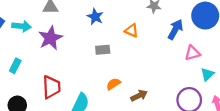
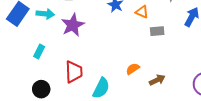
orange triangle: (132, 31) -> (142, 12), moved
gray rectangle: (103, 50) -> (157, 31), moved

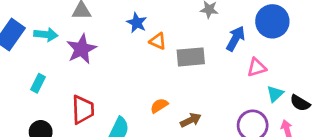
orange triangle: (142, 12) -> (158, 41), moved
gray rectangle: (157, 31) -> (191, 57), size x1.5

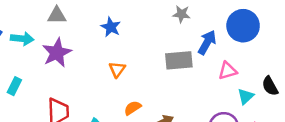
orange triangle: (158, 41) -> (117, 69), moved, turned 42
gray rectangle: (191, 57) -> (179, 60), moved
black semicircle: (300, 103) -> (270, 86), moved, turned 30

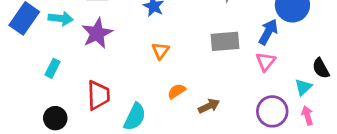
blue arrow: (207, 42) -> (268, 32), moved
pink triangle: (228, 71) -> (266, 62), moved, turned -36
cyan triangle: (246, 96) -> (303, 87), moved

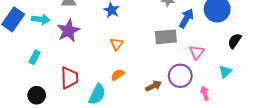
blue arrow: (268, 32) -> (186, 18), moved
black semicircle: (321, 68) -> (235, 41), moved, turned 63
orange semicircle: (177, 91) -> (118, 75), moved
purple circle: (272, 111) -> (180, 76), moved
pink arrow: (307, 115) -> (205, 93), moved

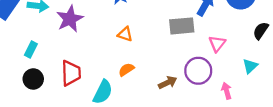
orange triangle: (117, 44) -> (125, 34), turned -48
black circle: (37, 95) -> (33, 79), moved

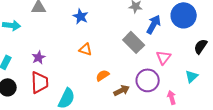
purple star: (70, 19) -> (39, 57), moved, size x0.6
gray rectangle: (182, 26) -> (134, 42), turned 50
orange semicircle: (126, 70) -> (103, 75), moved

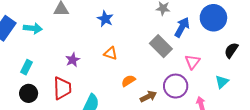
purple star: (39, 57) -> (73, 60), moved

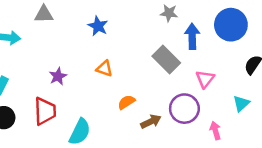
blue arrow: (182, 27) -> (192, 36), turned -30

